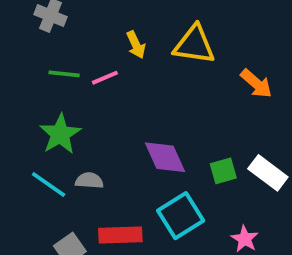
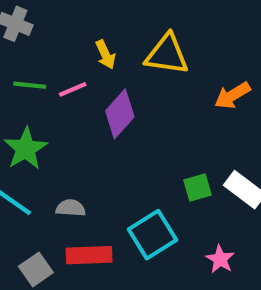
orange arrow: (256, 84) -> (232, 95), turned 108
purple diamond: (165, 157) -> (120, 114), moved, turned 66
gray semicircle: (89, 181) -> (71, 208), moved

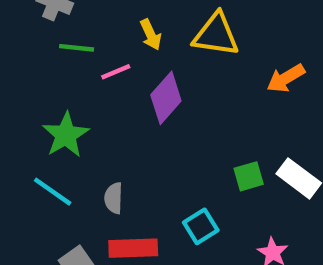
green line: (30, 85) -> (77, 48), moved
gray semicircle: (71, 208) -> (114, 198), turned -92
cyan square: (153, 235) -> (201, 226), size x0.7

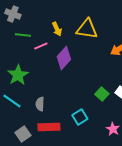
green square: (249, 176) -> (102, 94), turned -32

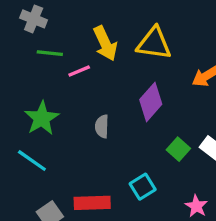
yellow arrow: (57, 29) -> (105, 43), size x1.5
purple diamond: (64, 58) -> (151, 102), moved
gray semicircle: (40, 104) -> (102, 126), moved

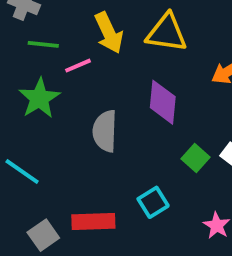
purple diamond: (151, 102) -> (163, 102), turned -36
green star: (42, 118) -> (39, 98), moved
gray semicircle: (102, 126) -> (105, 131), size x1.5

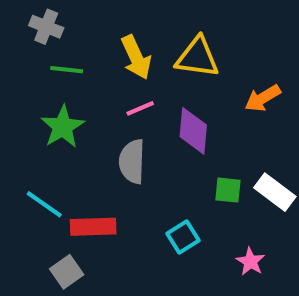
pink line: (78, 66) -> (140, 108), moved
green square: (195, 158) -> (228, 190), turned -36
red rectangle: (93, 222) -> (93, 227), moved

